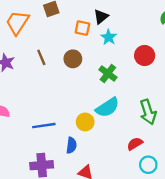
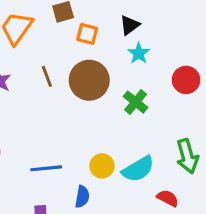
orange square: (82, 28) -> (87, 34), moved
brown circle: (73, 59) -> (89, 80), size x1.6
cyan semicircle: (107, 107) -> (138, 169), moved
red semicircle: (135, 144) -> (168, 198), turned 56

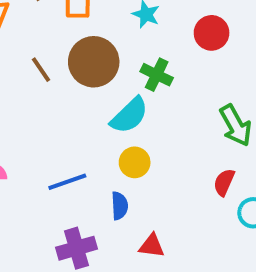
cyan semicircle: (138, 169) -> (129, 115), moved
red semicircle: (168, 198) -> (224, 182), turned -80

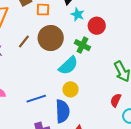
red circle: (212, 33) -> (97, 26), moved
brown line: (41, 70) -> (24, 41), turned 72
blue semicircle: (120, 206) -> (62, 111), size x1.6

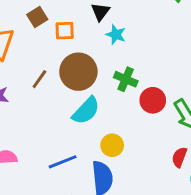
red circle: (97, 26) -> (153, 100), moved
cyan semicircle: (68, 65) -> (86, 111), moved

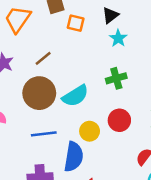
brown circle: (78, 72) -> (39, 93), moved
green cross: (126, 79) -> (116, 78), turned 36
red circle: (153, 100) -> (119, 120), moved

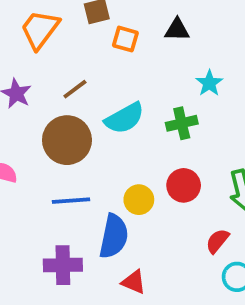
black triangle: (110, 15) -> (177, 30), turned 36
cyan star: (118, 38) -> (209, 83), moved
cyan semicircle: (75, 96) -> (125, 118), moved

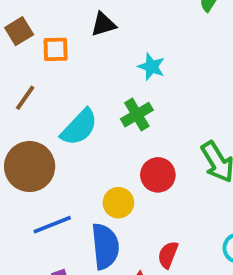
brown line: (75, 89) -> (25, 98), moved
red semicircle: (217, 241) -> (168, 255), moved

